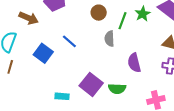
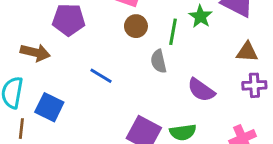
blue square: (43, 53) -> (49, 107), moved
purple semicircle: (134, 63) -> (201, 90), turned -30

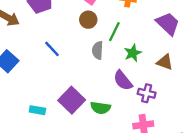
green star: (200, 16) -> (133, 53), moved
purple cross: (254, 85) -> (147, 93), moved

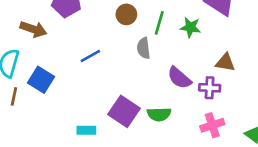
blue line: (52, 49) -> (90, 56), turned -66
green star: (133, 53) -> (190, 27), moved, turned -30
brown triangle: (165, 62) -> (225, 62), moved

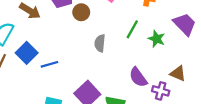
brown circle: (126, 14) -> (81, 12), moved
gray semicircle: (144, 48) -> (100, 43), moved
blue line: (90, 56) -> (49, 64), moved

